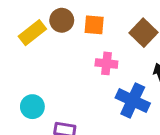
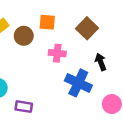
brown circle: (62, 20) -> (24, 36), moved

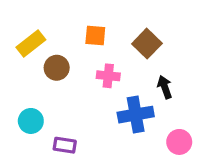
brown circle: (24, 36) -> (57, 68), moved
blue cross: (78, 83) -> (136, 115), turned -35

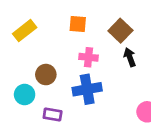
brown circle: (57, 68) -> (46, 75), moved
black arrow: (165, 87) -> (130, 57), moved
blue cross: (136, 115) -> (87, 89), moved

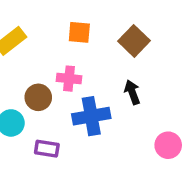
pink cross: (88, 57) -> (69, 79), moved
black arrow: (130, 57) -> (132, 92), moved

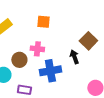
brown square: (134, 41) -> (88, 41), moved

